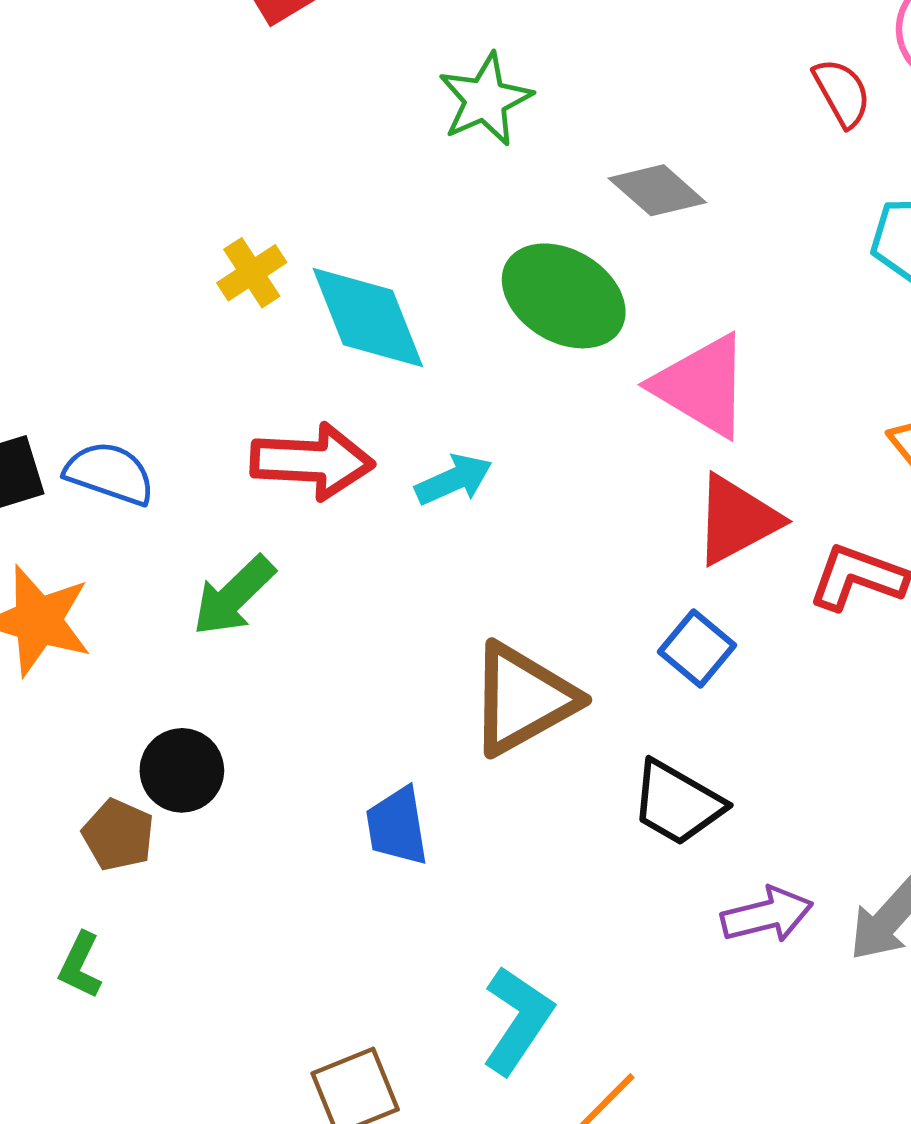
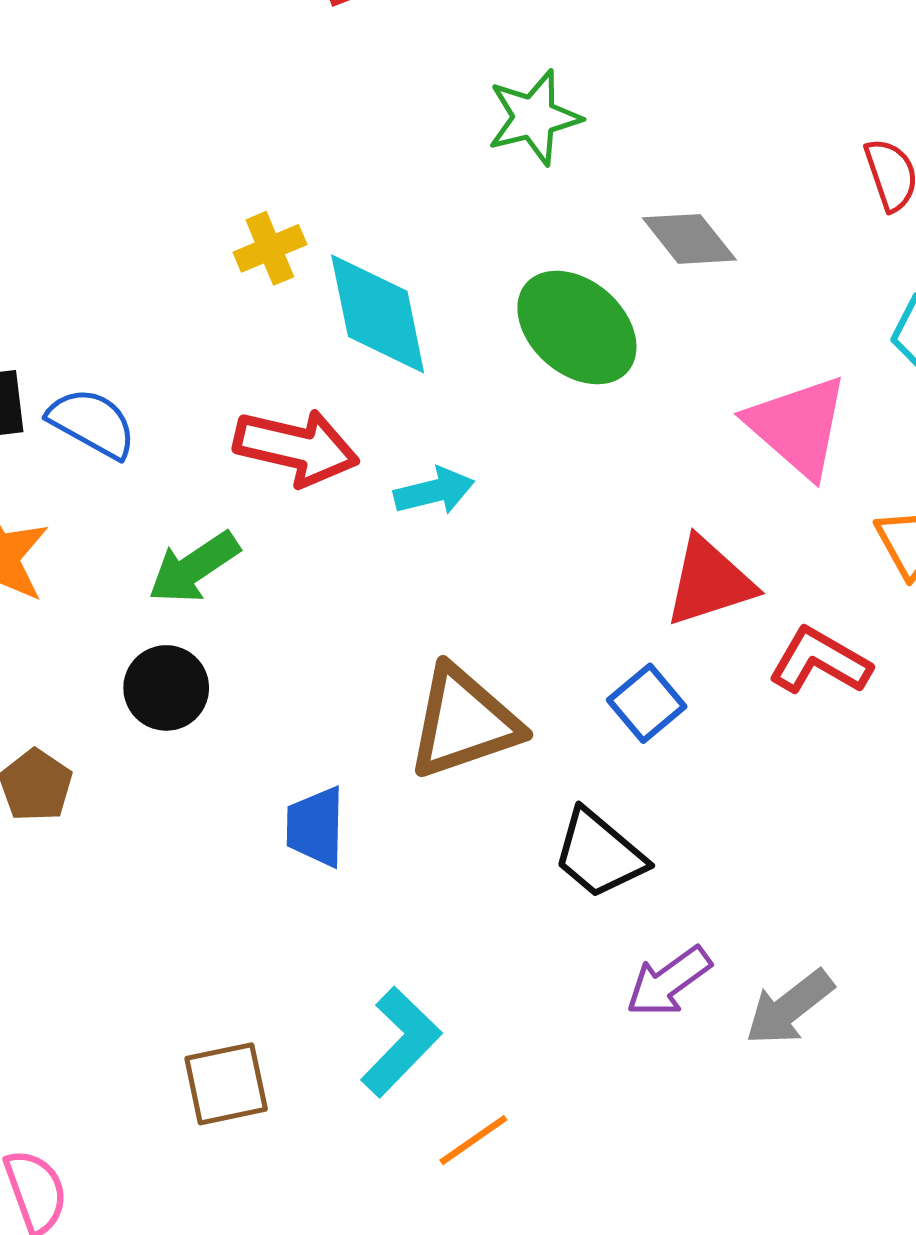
pink triangle: (702, 386) -> (798, 426), moved
black circle: (182, 770) -> (166, 688), moved
purple arrow: (767, 915) -> (669, 982), turned 148

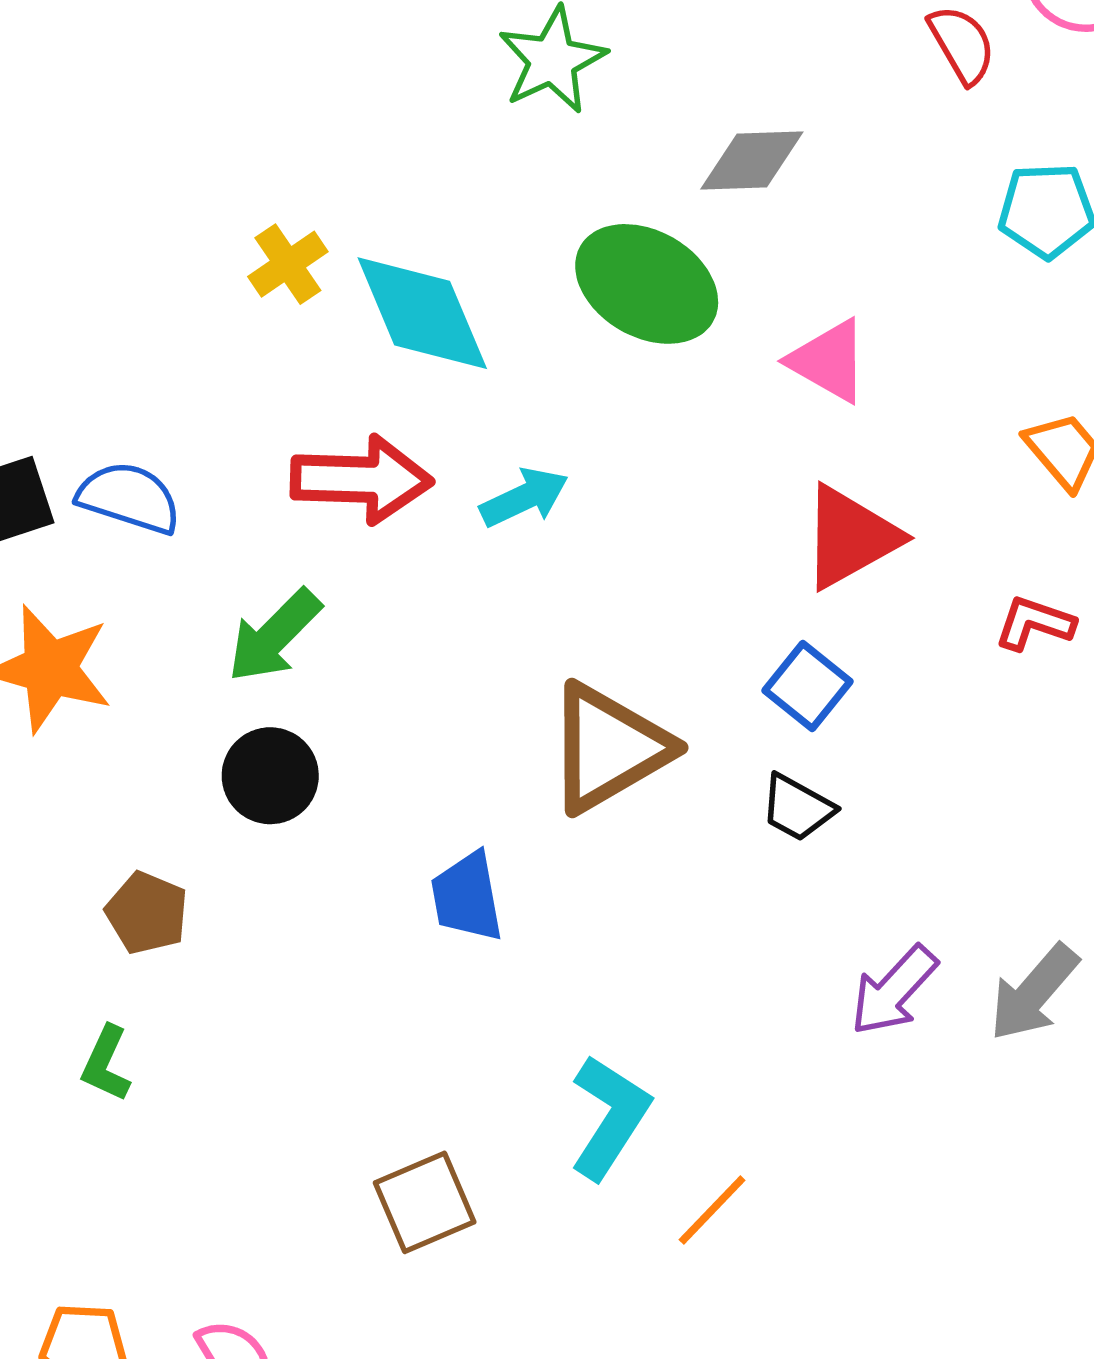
gray diamond: (689, 239) -> (752, 161), turned -42
pink triangle: (798, 426) -> (829, 361), moved, size x0.7
red L-shape: (820, 661) -> (1034, 623), moved, size x0.7
black trapezoid: (599, 854) -> (797, 808), moved, size x0.7

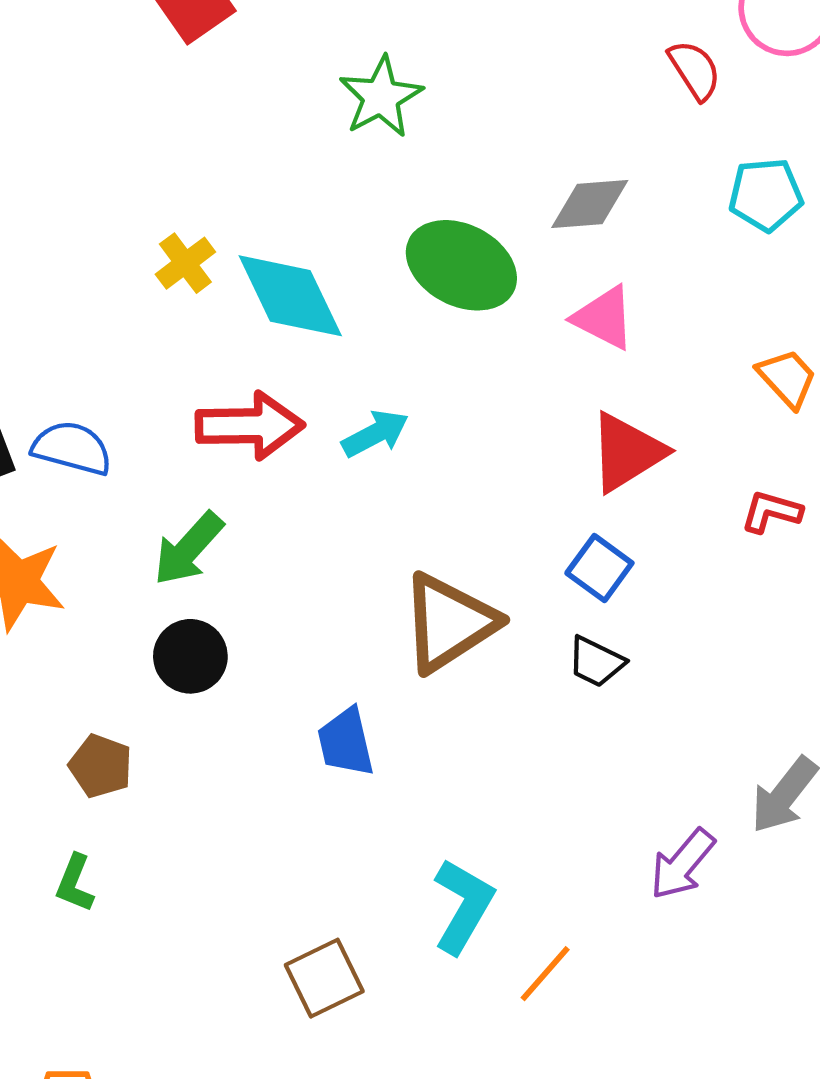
gray diamond: (752, 161) -> (590, 204), moved
purple arrow: (894, 990) -> (682, 864), moved

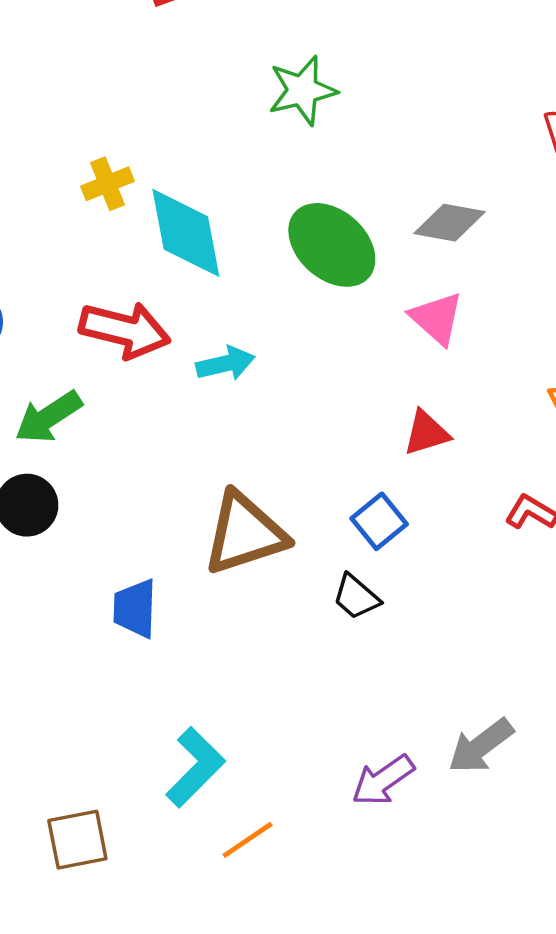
red triangle: (627, 452) -> (426, 433), size x0.7
brown square: (324, 978) -> (77, 840), moved

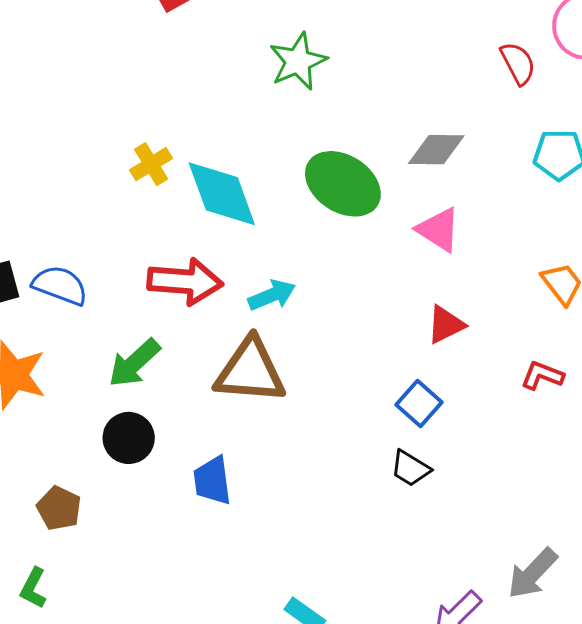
brown triangle: (245, 533) -> (250, 371), moved, turned 32
blue trapezoid: (135, 608) -> (212, 481), moved

